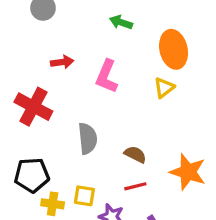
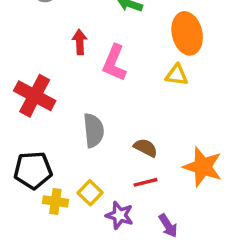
red arrow: (62, 62) -> (80, 42), moved, turned -85
yellow triangle: (164, 88) -> (177, 75), turned 45
yellow square: (84, 196) -> (90, 193), turned 35

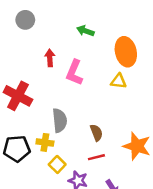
brown semicircle: (146, 148) -> (96, 133), turned 42
yellow cross: (55, 201) -> (45, 142), moved

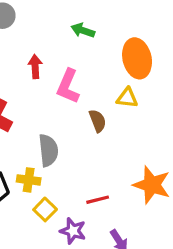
brown semicircle: (96, 133) -> (98, 121), moved

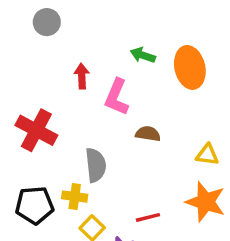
green arrow: (83, 30) -> (143, 55), moved
yellow triangle: (127, 98) -> (207, 155), moved
brown semicircle: (98, 121) -> (148, 134), turned -60

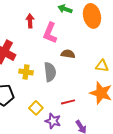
gray semicircle: (96, 165) -> (50, 72), moved
yellow cross: (75, 197) -> (26, 72), moved

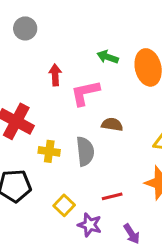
pink L-shape: (50, 33) -> (85, 93), turned 55

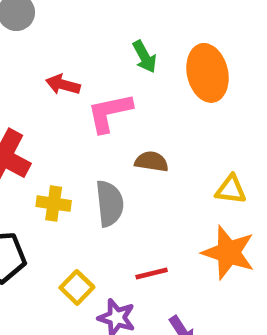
green arrow: (108, 57) -> (145, 57), turned -138
red arrow: (55, 75) -> (63, 85), turned -72

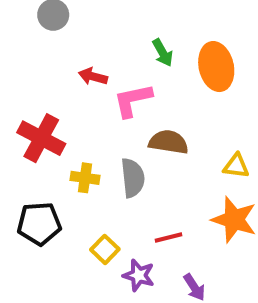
brown semicircle: (152, 162) -> (169, 142), size x1.4

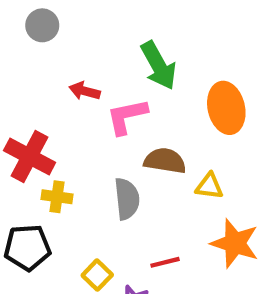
green arrow: (163, 53) -> (159, 66), size x1.6
orange ellipse: (216, 67) -> (226, 108), moved
yellow triangle: (236, 166) -> (209, 186), moved
yellow cross: (85, 178) -> (57, 197), moved

